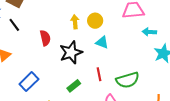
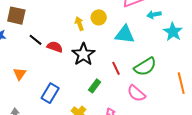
black line: (14, 25) -> (35, 40), moved
red semicircle: (45, 38) -> (55, 47), turned -42
cyan triangle: (102, 42) -> (125, 35), moved, size x1.5

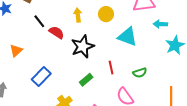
yellow arrow: (79, 24) -> (78, 15), moved
green semicircle: (145, 67) -> (140, 73), size x0.6

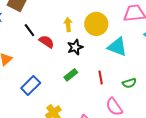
yellow circle: (106, 14) -> (96, 24), size x1.5
black star: (83, 46) -> (75, 47), moved, size x0.7
green rectangle: (86, 80) -> (71, 75), moved

